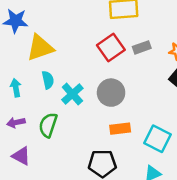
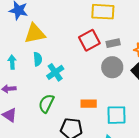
gray circle: (111, 93) -> (112, 67), moved
green semicircle: (48, 125) -> (46, 103), moved
cyan square: (158, 139) -> (116, 115), turned -35

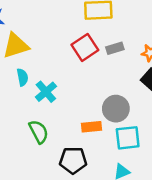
gray circle: (112, 67) -> (116, 109), moved
green semicircle: (46, 103) -> (39, 132), turned 132

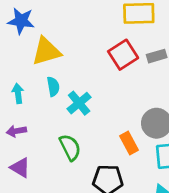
orange rectangle: (92, 127) -> (129, 143), turned 66

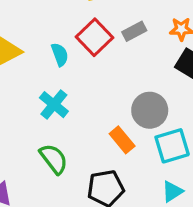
cyan semicircle: (53, 87) -> (60, 54), moved

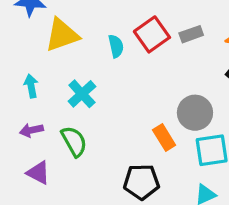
cyan cross: (54, 105) -> (82, 94), moved
green semicircle: (54, 159) -> (74, 141), moved

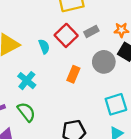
gray circle: (195, 113) -> (104, 62), moved
orange rectangle: (164, 137) -> (73, 74), moved, turned 63

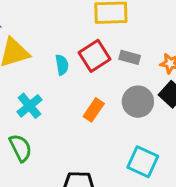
gray rectangle: (91, 31) -> (130, 57), turned 32
cyan square: (116, 104) -> (143, 162), turned 30

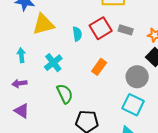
gray circle: (138, 102) -> (137, 77), moved
green semicircle: (20, 148) -> (65, 94), moved

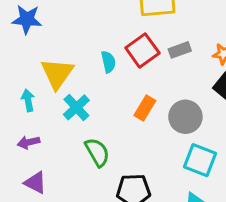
yellow triangle: (43, 24) -> (57, 73), moved, turned -35
gray rectangle: (126, 30) -> (180, 50), turned -32
gray circle: (137, 77) -> (185, 117), moved

